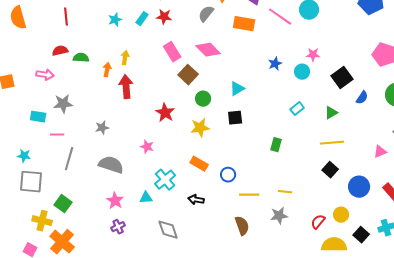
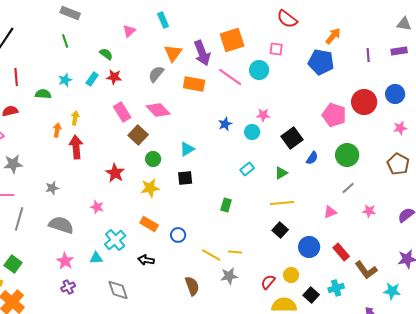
green semicircle: (81, 58) -> (43, 94), moved
yellow line: (249, 195) -> (211, 255), moved, turned 30

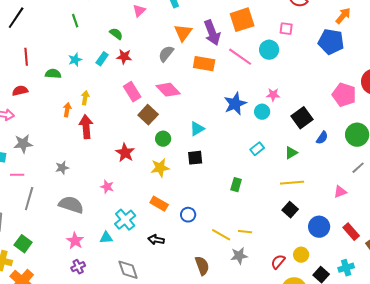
blue star: (225, 124) -> (235, 104), size x1.6

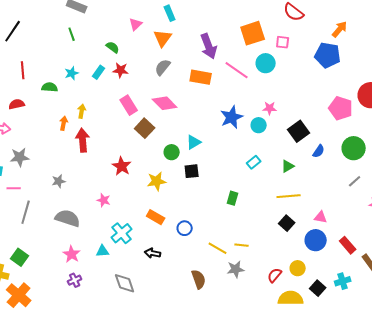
orange square: (242, 20) -> (253, 33), moved
orange triangle: (183, 33) -> (163, 38), moved
green circle: (163, 139) -> (172, 152), moved
pink triangle: (340, 192) -> (321, 217), moved, turned 32

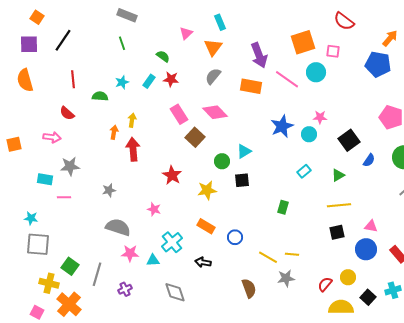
red semicircle: (17, 104) -> (67, 113), turned -126
gray line: (26, 212) -> (97, 274), moved
black square: (287, 223) -> (337, 232), turned 35
pink star: (72, 254) -> (130, 253), moved, turned -30

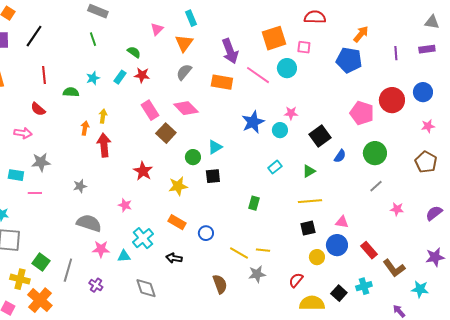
red semicircle: (344, 21) -> (315, 17), turned 145
yellow circle: (348, 277) -> (317, 257), moved
purple cross: (125, 289) -> (96, 285), turned -32

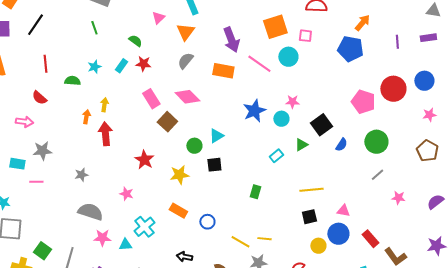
green triangle: (309, 171) -> (301, 145), moved
black arrow: (174, 258) -> (184, 257), moved

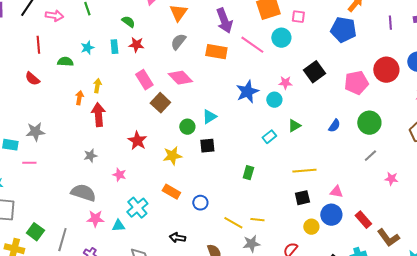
cyan rectangle: (121, 66) -> (114, 47), turned -40
pink pentagon: (363, 102) -> (356, 83), turned -30
pink arrow: (24, 122) -> (54, 16), moved
black square: (321, 125) -> (314, 72), moved
gray star: (81, 175) -> (90, 156), moved

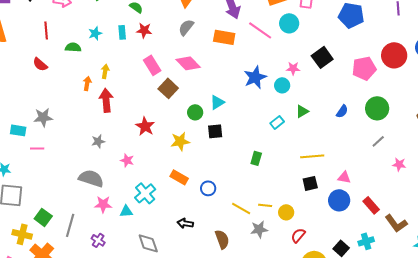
yellow circle: (311, 227) -> (286, 212), moved

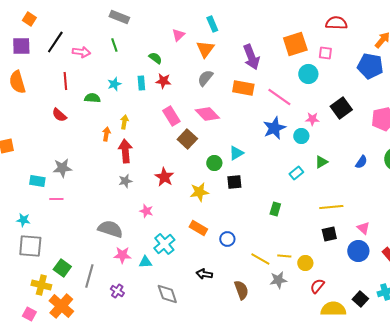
pink line: (260, 30) -> (279, 97), moved
gray star: (98, 141) -> (125, 181), moved
pink triangle: (344, 177) -> (363, 228), turned 32

